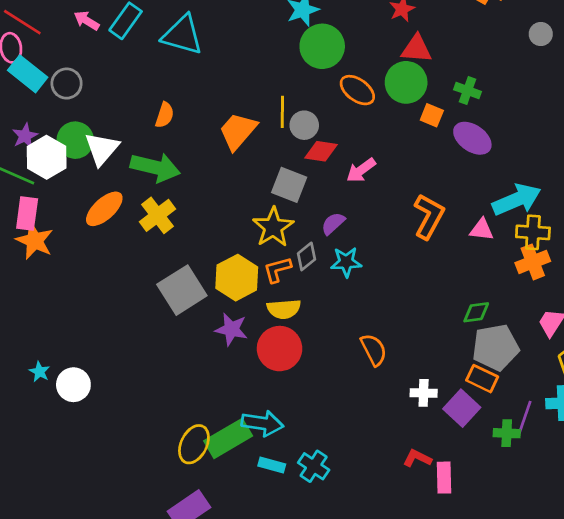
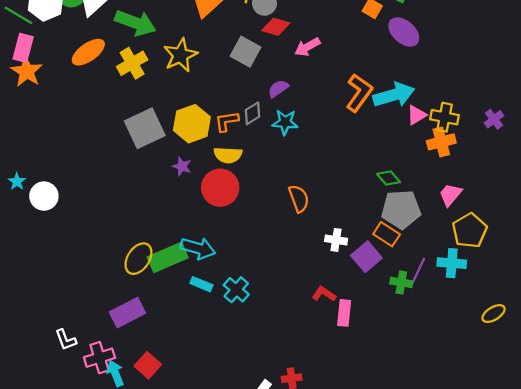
cyan arrow: (517, 200) -> (394, 95), moved
yellow star: (273, 227) -> (180, 55), moved
pink triangle: (482, 230) -> (416, 115), moved, turned -45
green diamond: (476, 312) -> (389, 178), turned 50
purple star: (231, 329) -> (182, 166), size x0.7

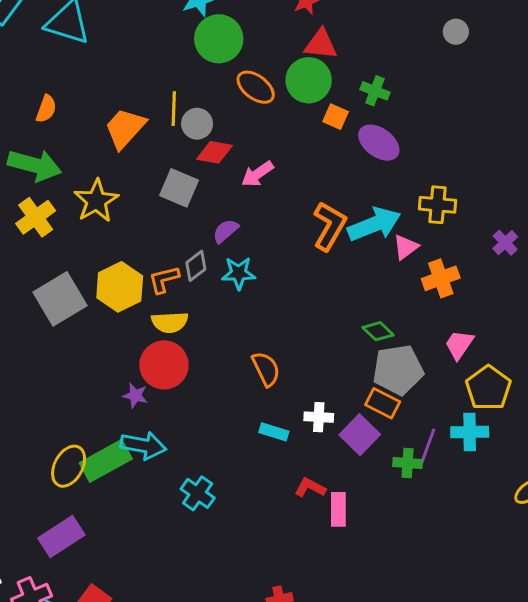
yellow cross: (445, 117) -> (437, 205), moved
purple star: (182, 166) -> (135, 395), moved
cyan rectangle: (201, 284) -> (274, 432), moved

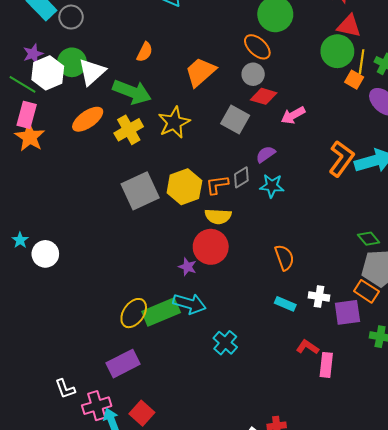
orange ellipse: (256, 87) -> (257, 47), moved
yellow line: (174, 109) -> (362, 62), moved
purple square: (360, 435) -> (347, 312), turned 32

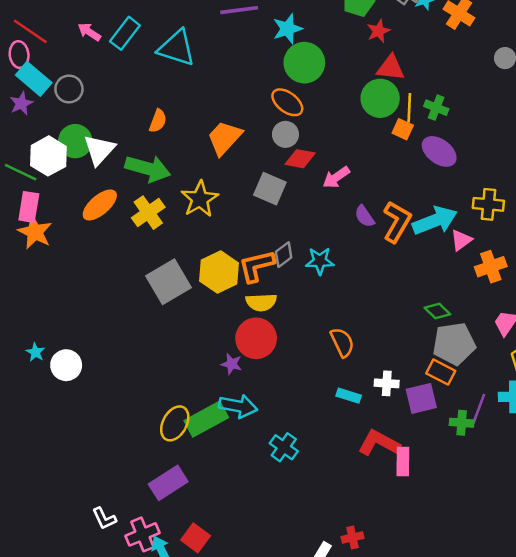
purple star: (33, 54) -> (21, 103), moved
purple semicircle: (266, 154) -> (364, 216), moved, turned -84
orange L-shape: (217, 185) -> (256, 266), size x1.4
red L-shape: (307, 347) -> (379, 443), size x1.6

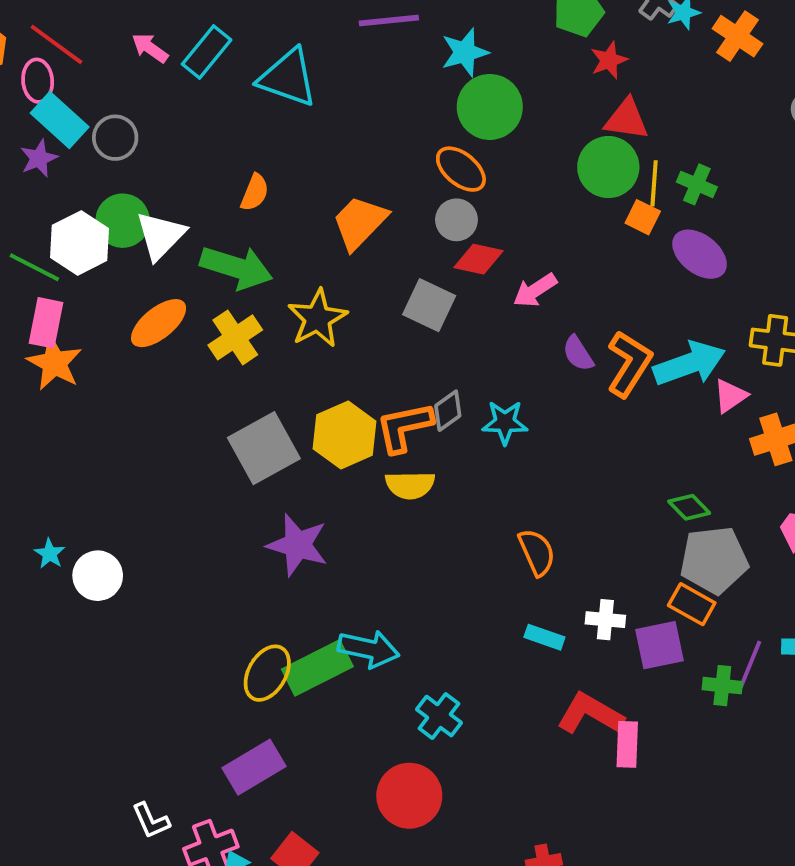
red circle: (256, 338) -> (409, 796), moved
purple star: (232, 364) -> (298, 545), moved, size x1.8

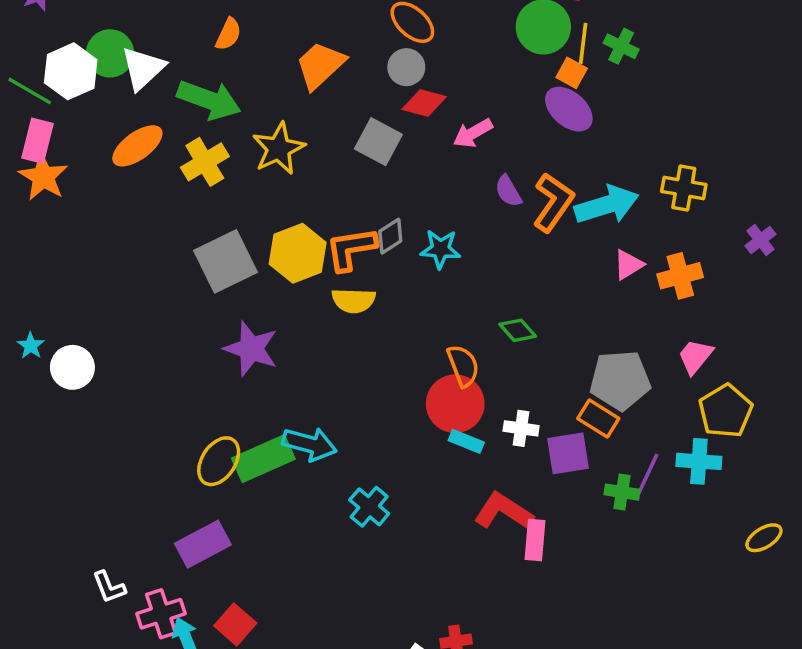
purple ellipse: (700, 254) -> (569, 109), moved
pink triangle: (730, 396) -> (628, 265), moved
green diamond: (689, 507) -> (518, 330), moved
red circle: (409, 796) -> (455, 404), moved

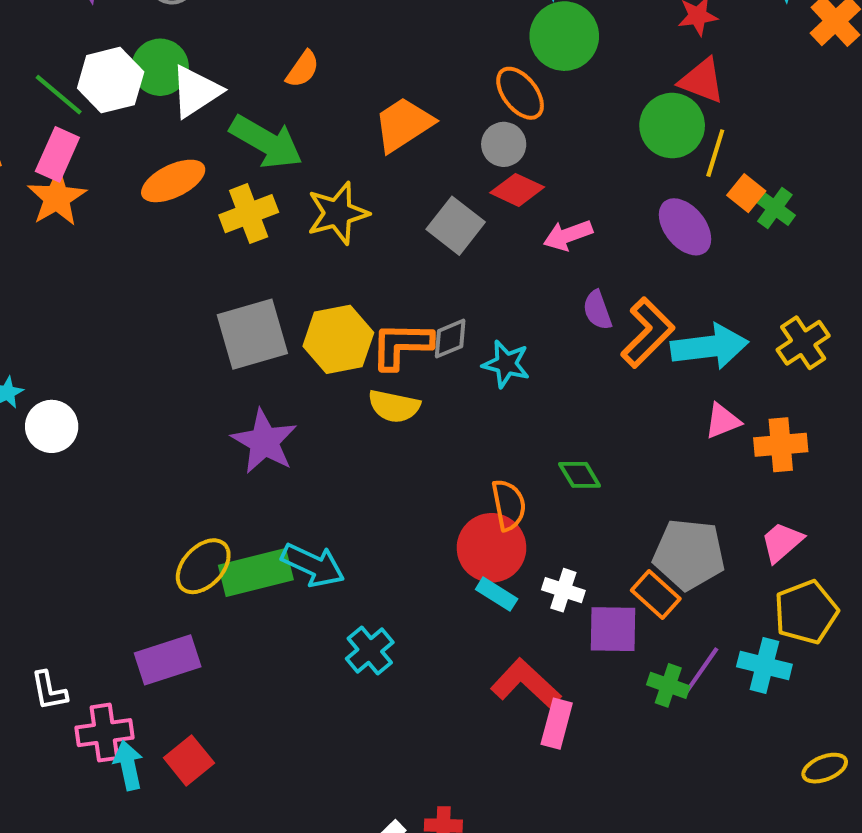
green cross: (621, 46) -> (775, 208), moved
orange square: (572, 73) -> (746, 193), moved
yellow cross: (684, 188) -> (803, 343), turned 36

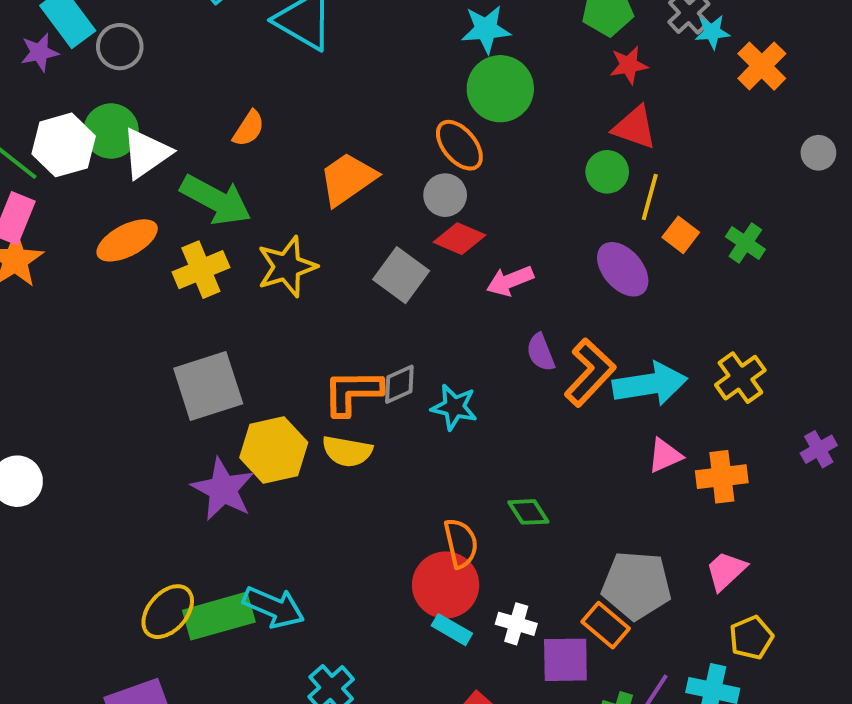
green circle: (672, 126) -> (607, 172), size x0.7
green cross: (775, 208) -> (745, 243), moved
yellow hexagon: (338, 339) -> (274, 450), moved
yellow pentagon: (806, 612) -> (751, 638), size x0.7

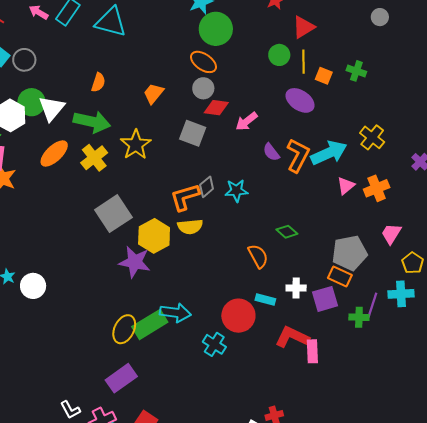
red triangle: (635, 128) -> (304, 27), moved, turned -35
orange trapezoid: (348, 179) -> (154, 94), size x0.7
red circle: (446, 585) -> (238, 316), moved

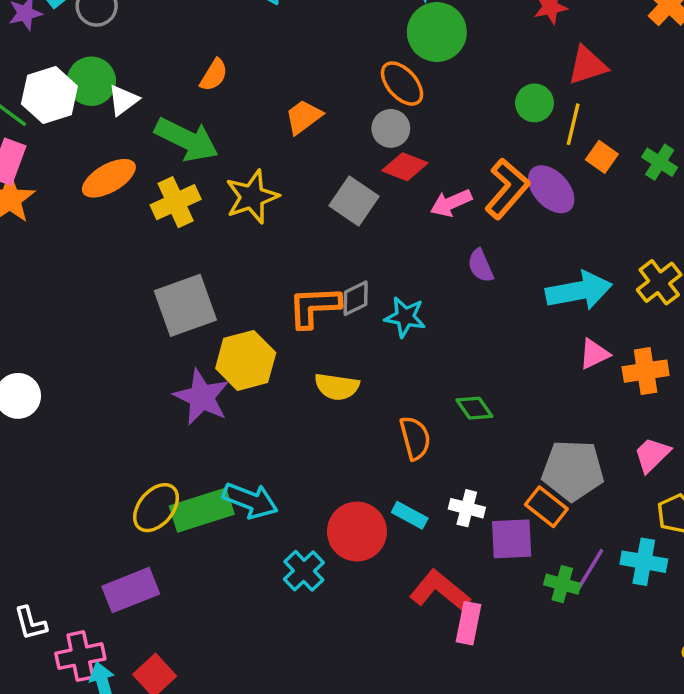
white triangle: (52, 108) -> (123, 100), size x0.7
orange L-shape: (298, 155) -> (507, 189), moved
yellow semicircle: (190, 227) -> (337, 387), moved

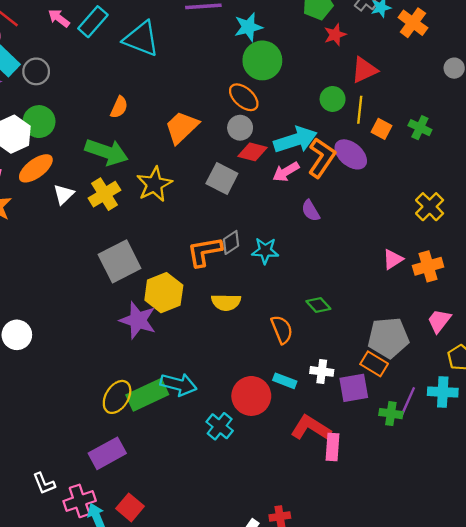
white triangle: (123, 100) -> (64, 194), moved
orange trapezoid: (304, 117) -> (182, 127), size x1.4
orange ellipse: (109, 178) -> (36, 168), moved
cyan arrow: (579, 291) -> (295, 140), moved

